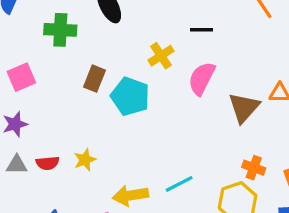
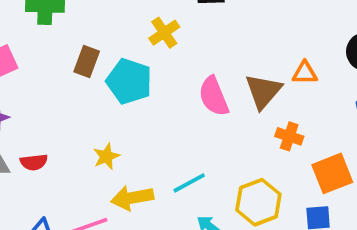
pink semicircle: (202, 78) -> (214, 96), moved, turned -48
yellow star: (85, 160) -> (106, 156), moved
orange cross: (254, 168) -> (289, 136), moved

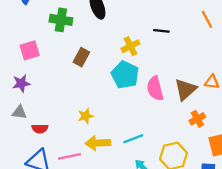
cyan pentagon: (129, 81) -> (125, 75), moved
orange cross: (289, 136) -> (197, 119), turned 35
red semicircle: (34, 162) -> (40, 129), moved

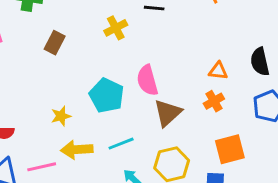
cyan pentagon: (125, 75) -> (107, 96), moved
brown triangle: (185, 89) -> (168, 113), moved
orange cross: (197, 119) -> (214, 101), moved

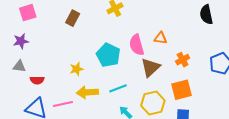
black semicircle: (260, 62) -> (206, 15), moved
orange triangle: (218, 71) -> (160, 38), moved
orange square: (230, 149) -> (181, 90), moved

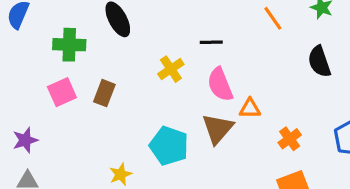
pink square: (28, 13) -> (62, 92), moved
pink semicircle: (137, 45) -> (220, 84), moved
brown triangle: (150, 67) -> (218, 129), moved

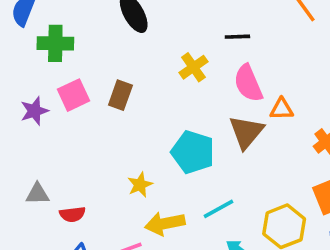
green cross: (69, 45) -> (55, 43), moved
purple star: (25, 140) -> (34, 111), moved

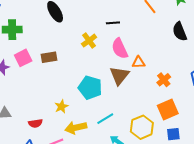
brown rectangle: (120, 95) -> (49, 57), turned 63
red semicircle: (72, 214) -> (35, 123), moved

